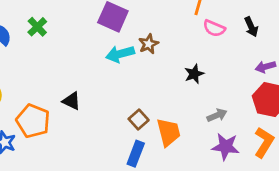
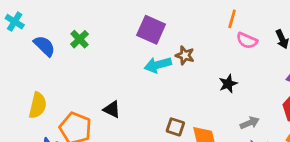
brown star: (149, 44) -> (185, 55), turned -30
brown square: (139, 120) -> (175, 127), turned -30

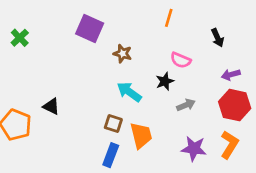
pink semicircle: (247, 41) -> (181, 60), moved
cyan arrow: (158, 65) -> (129, 92), moved, turned 50
gray arrow: (250, 123) -> (186, 105), moved

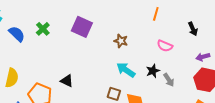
purple square: (90, 29) -> (82, 27), moved
black star: (165, 81) -> (153, 71), moved
gray arrow: (186, 105) -> (169, 80), turned 80

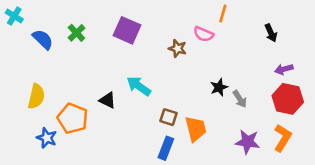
pink semicircle: (165, 46) -> (203, 34), moved
cyan arrow: (126, 70) -> (139, 86), moved

